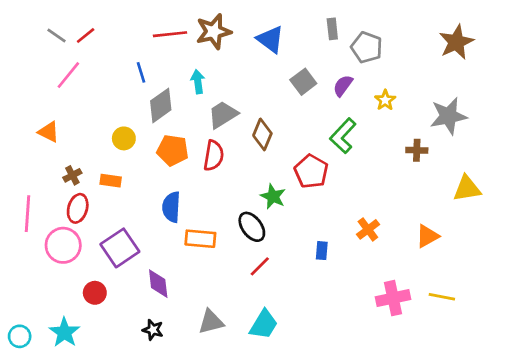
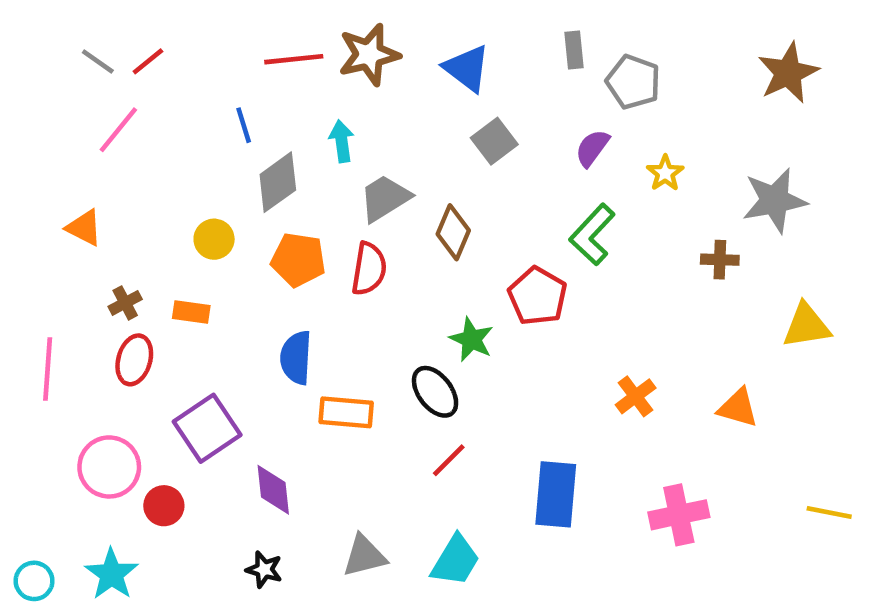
gray square: (303, 82) -> (494, 141), moved
orange triangle: (427, 236) -> (738, 408), turned 45
pink circle: (63, 245) -> (109, 467), moved
blue rectangle: (322, 251) -> (556, 494), moved, size x2.0
yellow line: (442, 297) -> (829, 513), moved

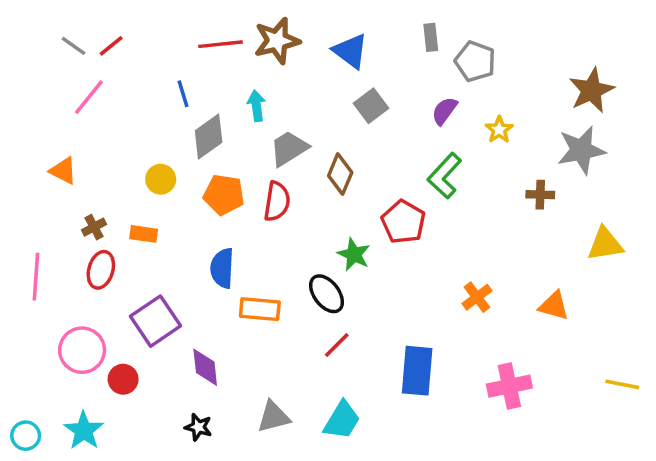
brown star: (788, 73) -> (591, 90), moved

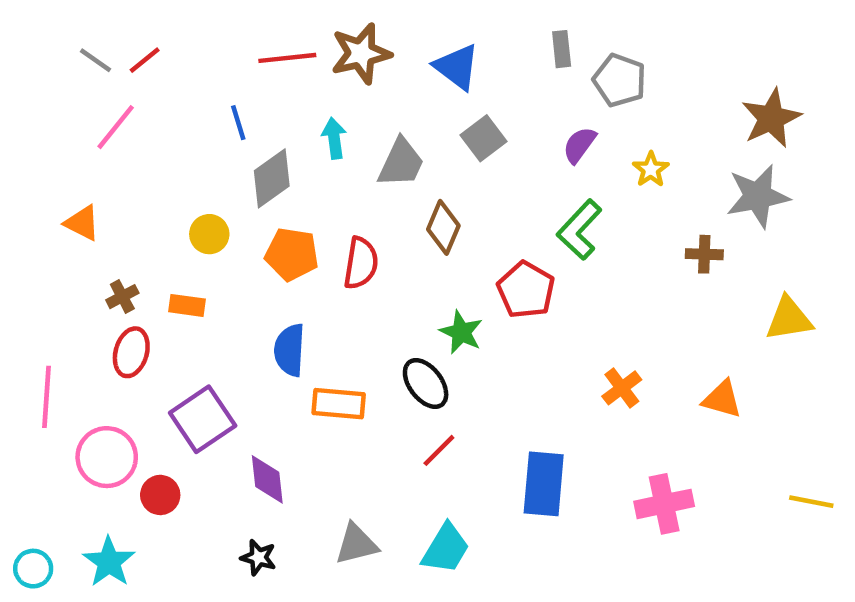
gray trapezoid: (289, 148) -> (401, 163), moved, turned 147
pink line: (36, 277) -> (47, 397), moved

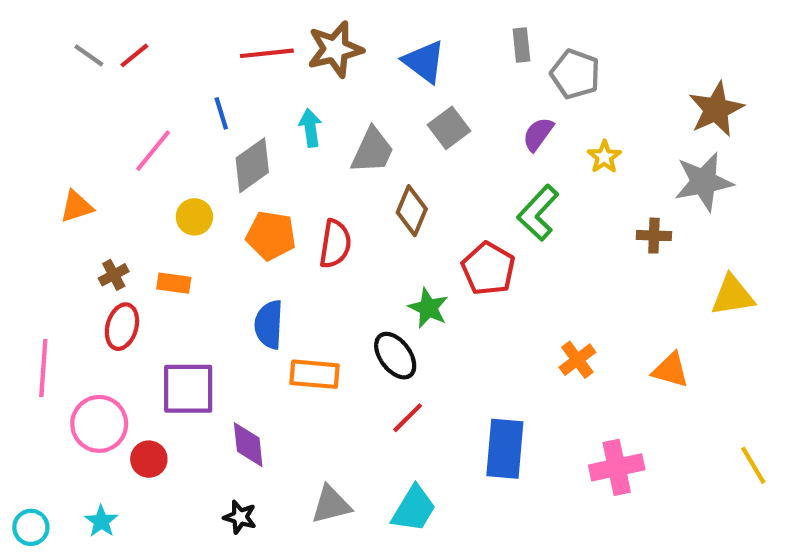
pink line: (116, 127) -> (153, 151), moved
orange triangle: (82, 223) -> (76, 207), turned -45
purple square: (203, 419) -> (188, 389), turned 34
yellow line: (811, 502) -> (753, 465), turned 48
cyan star: (109, 562) -> (101, 521), size x0.7

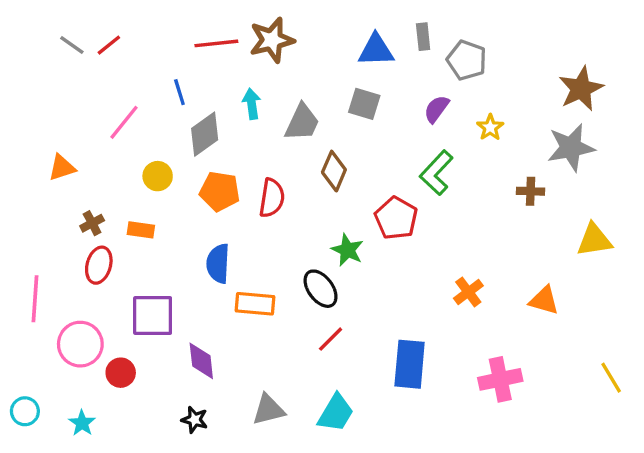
blue triangle: (424, 62) -> (376, 50), moved, turned -39
gray square: (449, 128) -> (364, 104), turned -36
cyan circle: (31, 527) -> (25, 411), moved

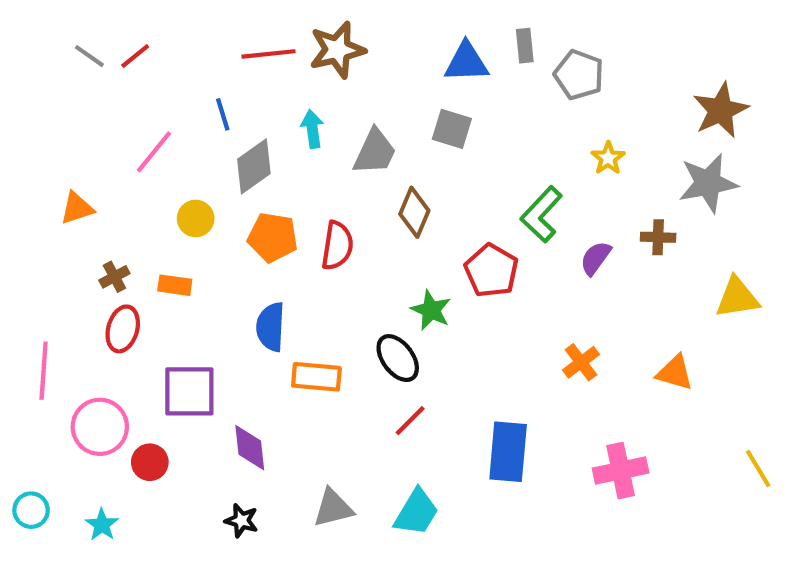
purple semicircle: (436, 109) -> (596, 258), moved

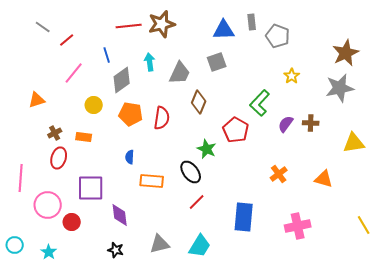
red line: (135, 56) -> (67, 40), moved
gray square: (452, 129) -> (217, 62), turned -36
brown cross: (658, 237) -> (311, 123), moved
blue semicircle: (271, 327) -> (130, 157), size x0.6

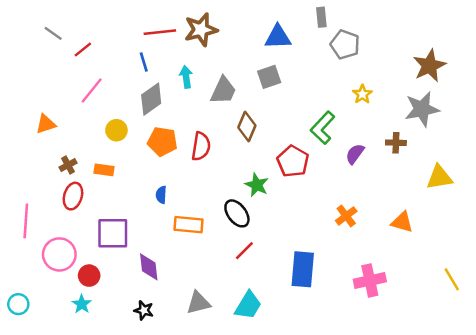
gray rectangle: (252, 22) -> (321, 17), moved
blue line: (107, 55) -> (144, 62), moved
brown cross: (311, 123) -> (396, 143), moved
cyan star: (49, 252) -> (82, 304), moved

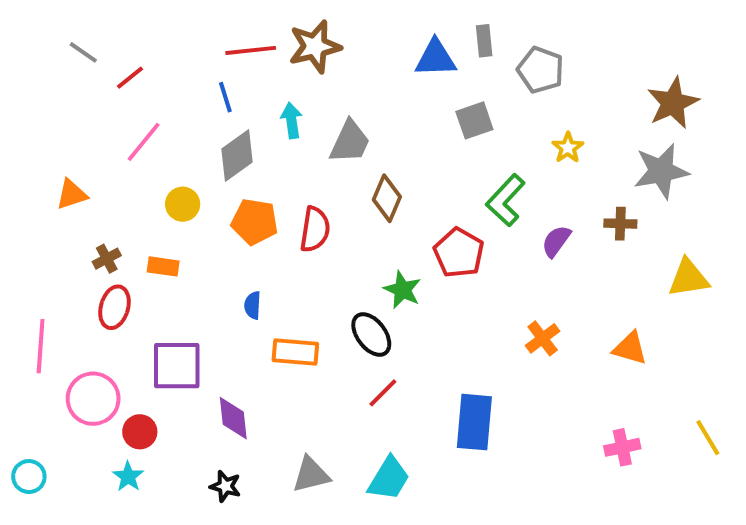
gray rectangle: (321, 17) -> (484, 41), moved
gray square: (269, 77) -> (474, 120), moved
pink cross: (370, 281) -> (622, 447), moved, size x0.7

